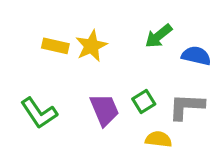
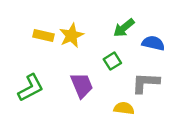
green square: (144, 102) -> (112, 61), moved
green L-shape: (39, 113) -> (31, 88), turned -84

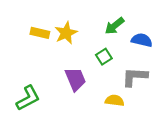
green L-shape: (31, 88) -> (28, 98), moved

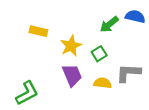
yellow star: (66, 33) -> (71, 46), moved
blue semicircle: (142, 40) -> (135, 17), moved
yellow semicircle: (115, 100) -> (102, 83), moved

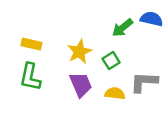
yellow rectangle: (38, 31) -> (31, 44), moved
green L-shape: (27, 93) -> (30, 77), moved, turned 130

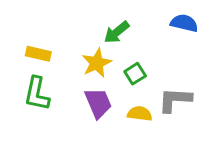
green arrow: (122, 28) -> (117, 32), moved

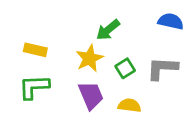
green L-shape: (37, 94) -> (34, 87), turned 76
gray L-shape: (175, 100) -> (162, 68), moved

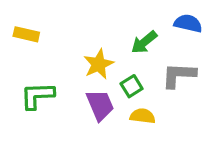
green arrow: (108, 30) -> (144, 42), moved
yellow rectangle: (35, 50) -> (26, 34), moved
green square: (125, 68) -> (132, 86), moved

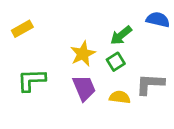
yellow rectangle: (26, 34) -> (22, 29), turned -42
gray L-shape: (179, 75) -> (150, 84), moved
green square: (132, 86) -> (116, 62), moved

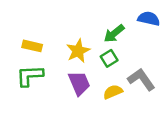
yellow rectangle: (22, 29) -> (32, 46), moved, turned 42
gray L-shape: (150, 84) -> (141, 79), turned 52
yellow semicircle: (120, 97) -> (113, 92), turned -30

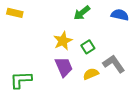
green arrow: (114, 34) -> (82, 13), moved
yellow rectangle: (32, 46) -> (15, 13), moved
green L-shape: (30, 76) -> (21, 80), moved

